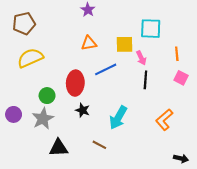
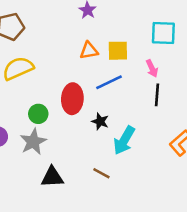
yellow square: (124, 44) -> (118, 51), moved
black star: (83, 110) -> (100, 121), moved

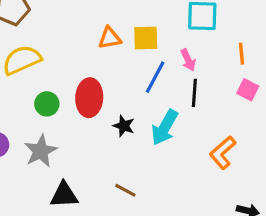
blue line: (109, 82) -> (155, 77), moved, turned -36
green circle: (38, 114) -> (47, 104), moved
cyan arrow: (124, 140) -> (165, 127), moved

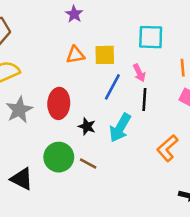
green circle: (47, 104) -> (59, 157), moved, size x1.5
gray star: (41, 151) -> (19, 110), moved
brown line: (125, 190) -> (88, 163), moved
black triangle: (64, 195) -> (22, 179), moved, turned 30

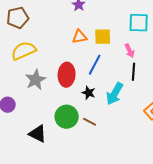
blue line: (112, 87) -> (95, 65), moved

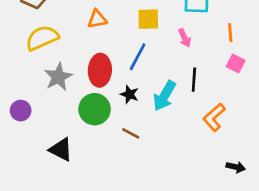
orange triangle: (80, 37) -> (97, 19), moved
black line: (134, 72) -> (194, 80), moved
green circle: (67, 117) -> (95, 109), moved

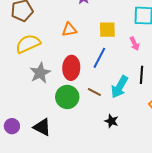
black star: (129, 94) -> (111, 121), moved
purple circle: (21, 111) -> (12, 126), moved
brown line: (131, 133) -> (94, 92), moved

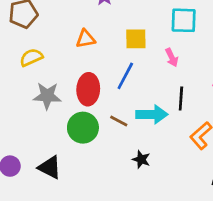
yellow semicircle: (28, 44) -> (31, 57), size x0.7
gray star: (40, 73) -> (47, 96), turned 30
cyan arrow: (119, 87) -> (152, 114), turned -120

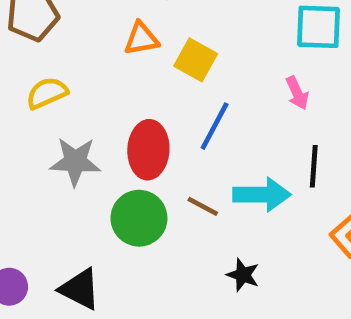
orange triangle: (86, 39) -> (141, 39), moved
yellow square: (136, 39) -> (196, 60), moved, turned 30

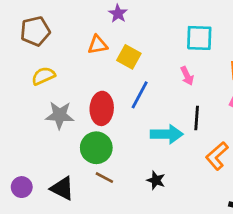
brown line: (203, 206) -> (104, 178), moved

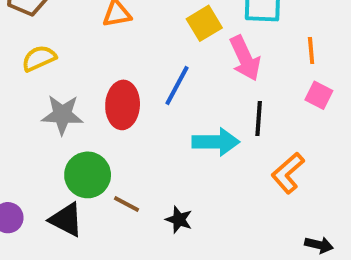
yellow square: (129, 57) -> (204, 23), moved, turned 30
pink arrow: (187, 76) -> (245, 58), size x1.6
green circle: (96, 148) -> (88, 175), moved
black star: (156, 180) -> (179, 220), moved

